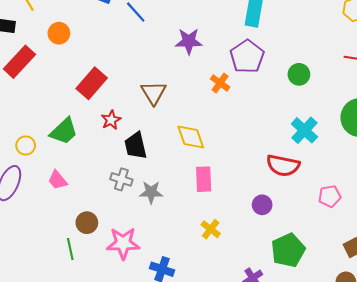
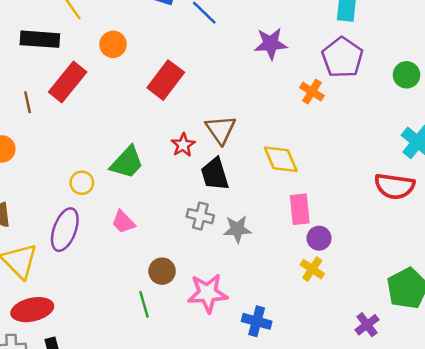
red rectangle: (92, 83) -> (166, 80), moved
brown triangle: (153, 93) -> (221, 130), moved
purple circle: (262, 205) -> (319, 238), moved

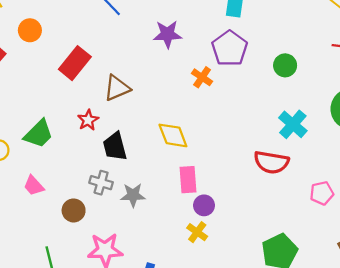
brown triangle: (221, 130) -> (117, 88), moved, turned 40
brown circle: (162, 271) -> (74, 210), moved

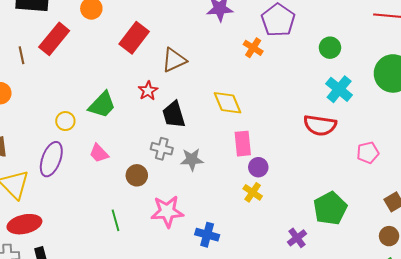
green circle: (285, 65) -> (330, 48), moved

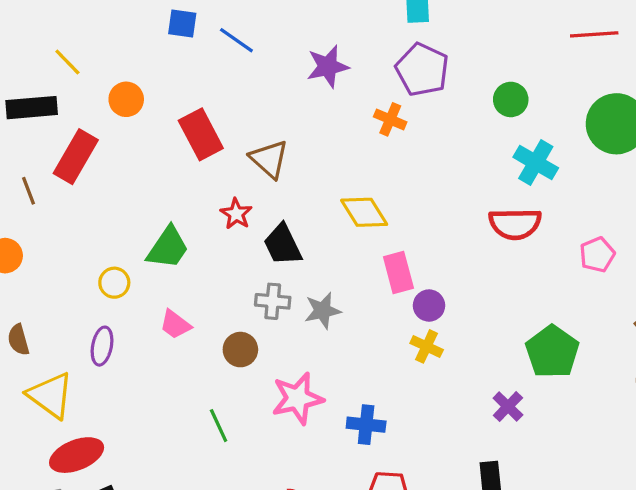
red rectangle: (134, 38) -> (201, 134), turned -56
brown triangle: (174, 60) -> (269, 159), turned -44
purple ellipse: (51, 159) -> (102, 346), size x0.7

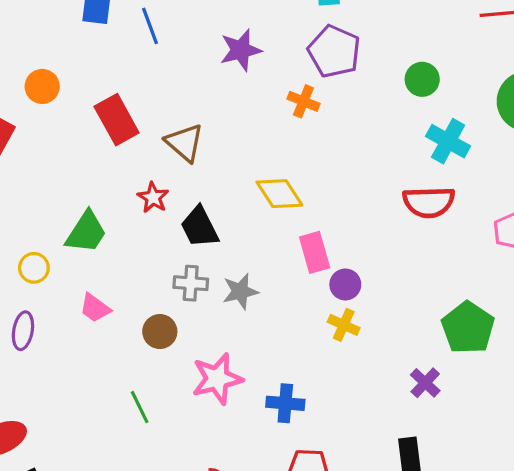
blue line: (236, 40) -> (150, 26), turned 36

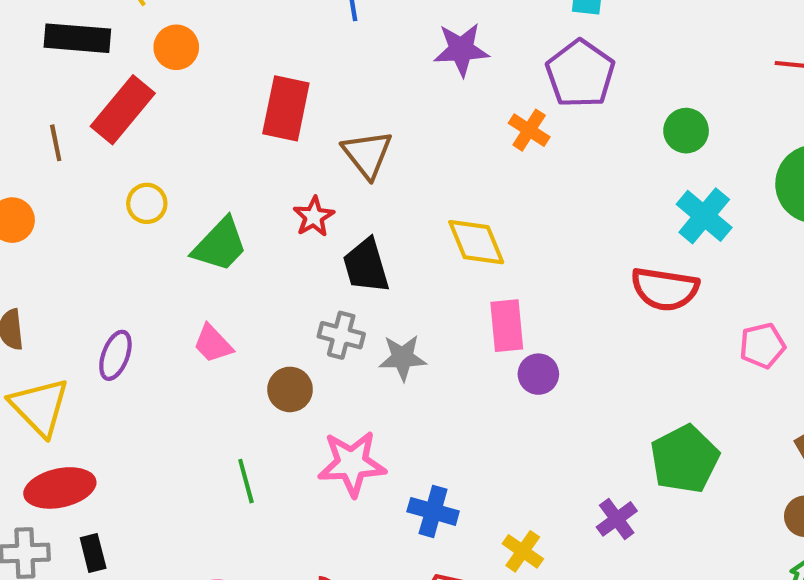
orange circle: (42, 86) -> (176, 47), moved
red rectangle: (117, 120) -> (286, 108), turned 30
yellow circle: (34, 268) -> (147, 203), moved
yellow cross: (344, 325) -> (523, 551), moved

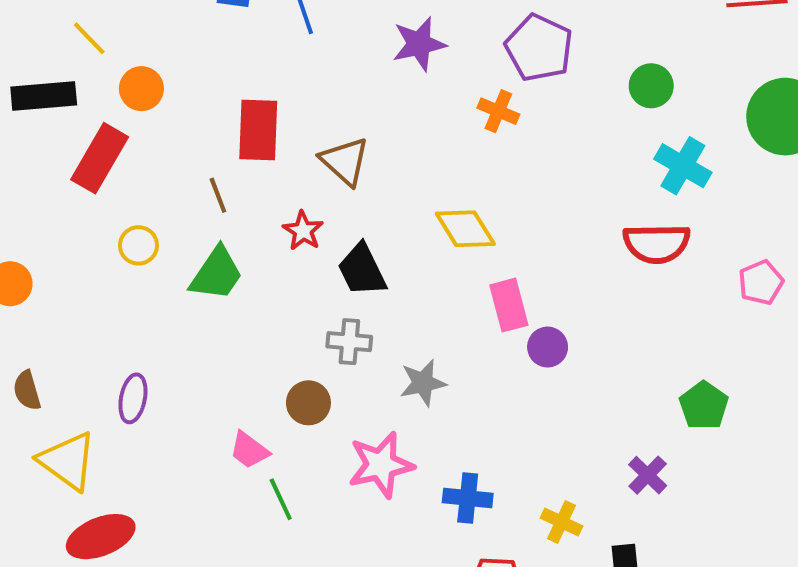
brown line: (56, 143) -> (218, 195), moved
pink trapezoid: (213, 344) -> (249, 450), moved
gray star: (403, 358) -> (423, 383), moved
green pentagon: (685, 459) -> (704, 406), size x0.7

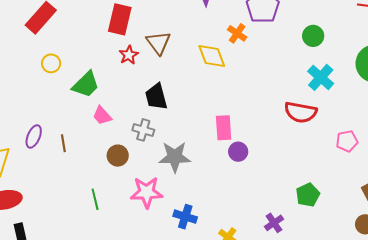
brown line: (218, 195) -> (63, 143), moved
yellow diamond: (465, 229) -> (212, 56), moved
red star: (303, 231) -> (129, 55), moved
gray star: (423, 383) -> (175, 157), size x1.4
pink trapezoid: (249, 450) -> (102, 116), moved

